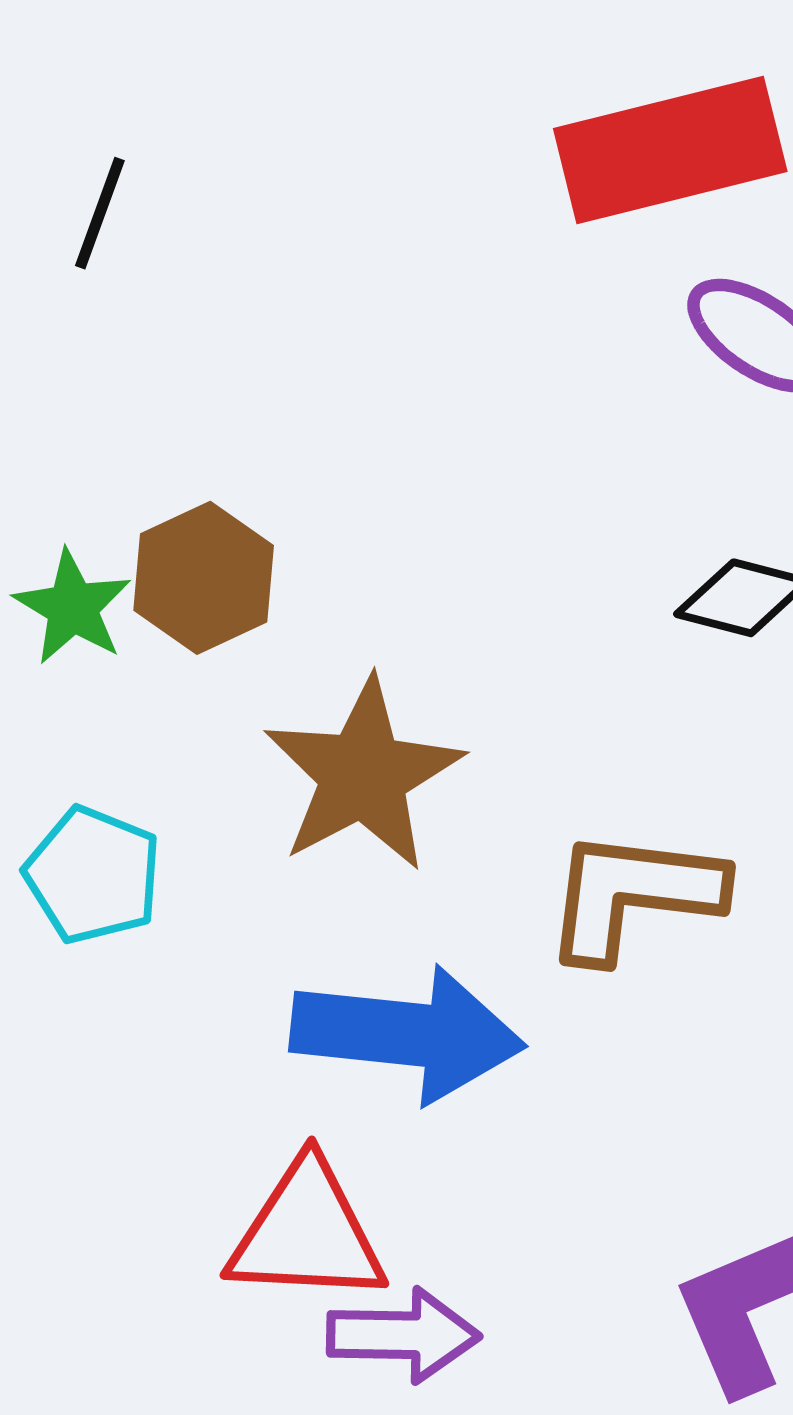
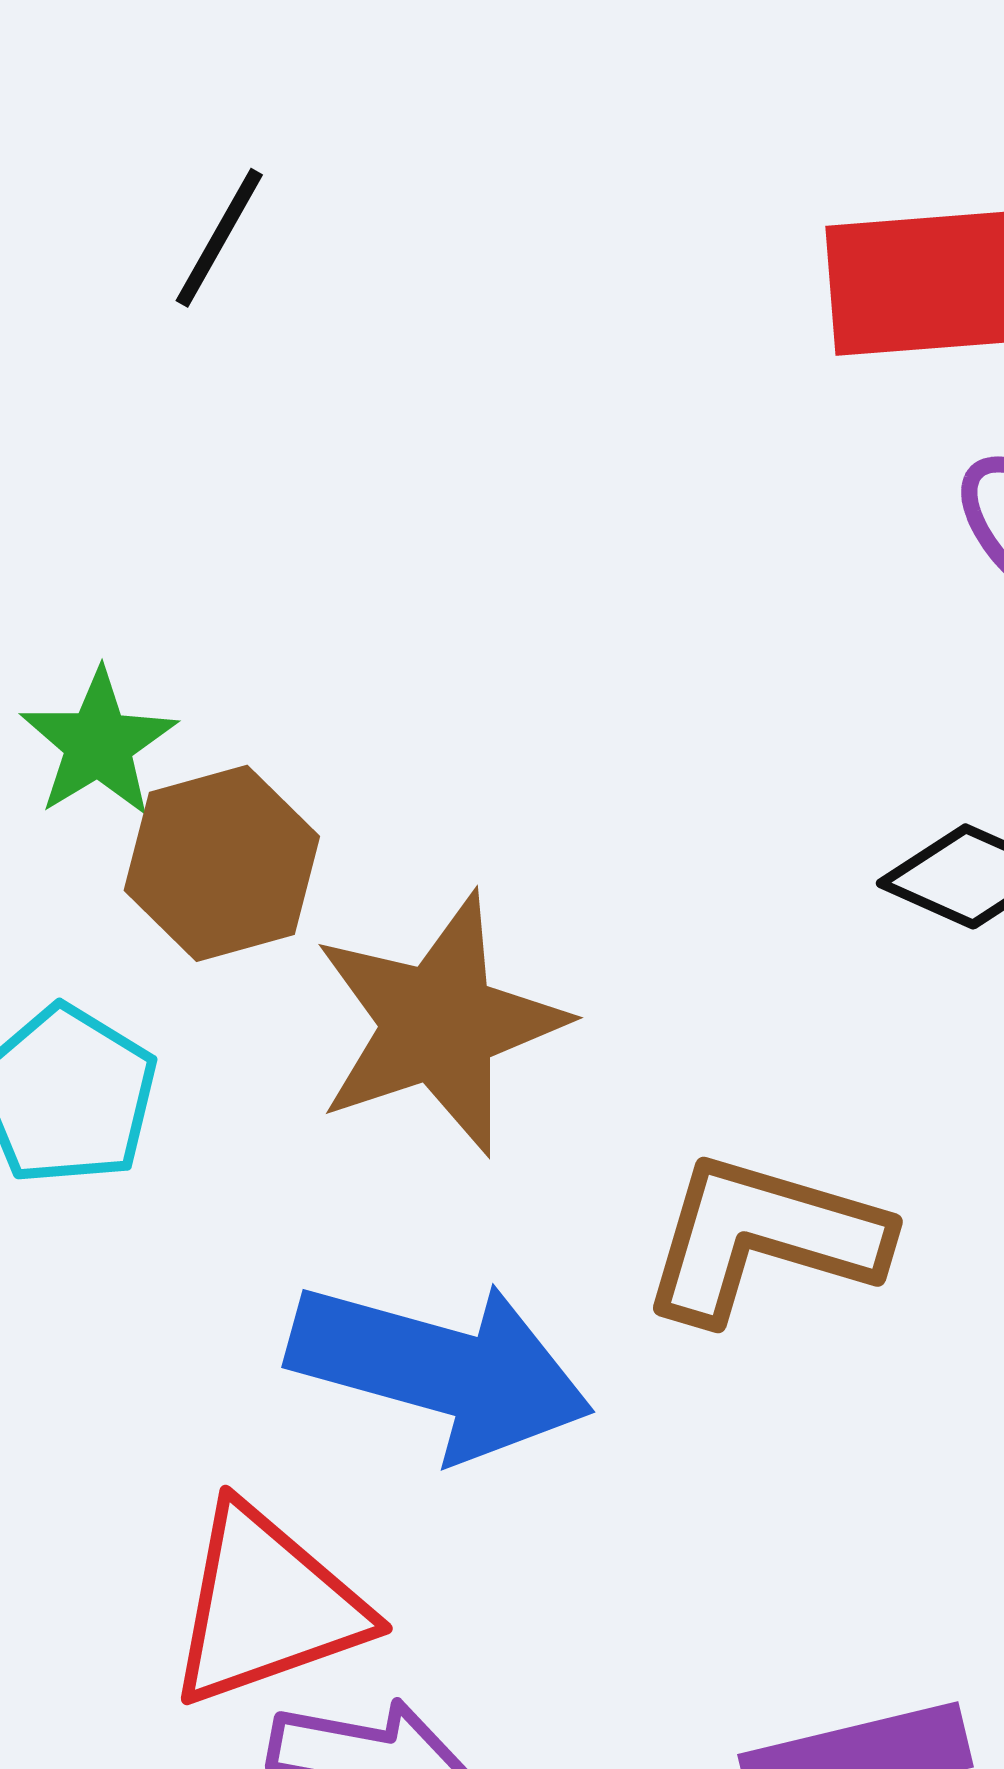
brown hexagon: (204, 578) -> (222, 863), moved
red triangle: (307, 1233) -> (266, 1606), turned -32

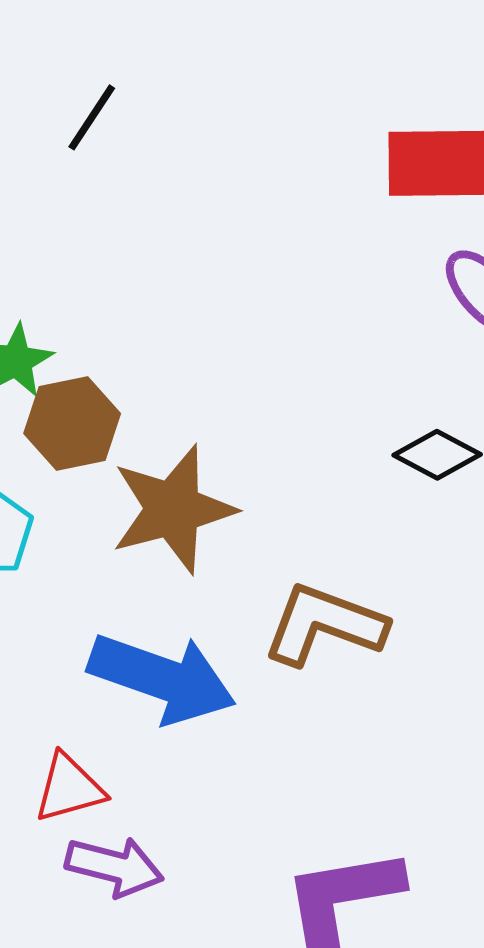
red triangle: (266, 1606) -> (69, 788), size x0.7

